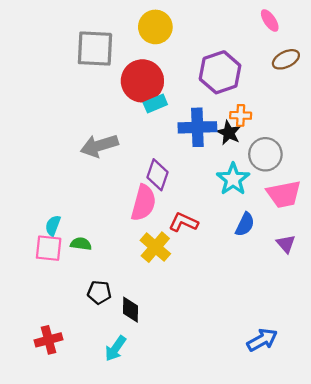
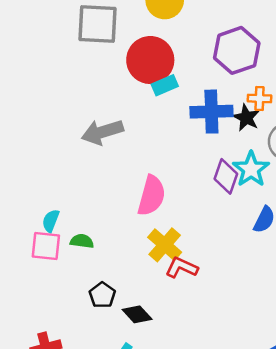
purple diamond: (158, 175) -> (226, 176), moved
red L-shape: (183, 222) -> (181, 268), moved
black pentagon: (99, 292) -> (102, 295), turned 30
black diamond: (131, 310) -> (137, 314), turned -44

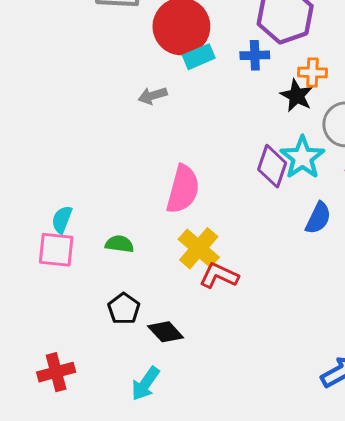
blue cross: (211, 112) -> (255, 55), moved, size x0.6
gray arrow: (102, 132) -> (153, 96), moved, size x0.6
green semicircle: (82, 241) -> (119, 244), moved

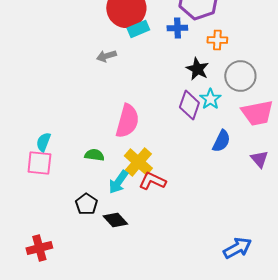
black star: (297, 96) -> (197, 69), moved
cyan star: (302, 158) -> (210, 99), size x0.7
green semicircle: (119, 244) -> (94, 155), moved
cyan arrow: (145, 384) -> (118, 182), moved

